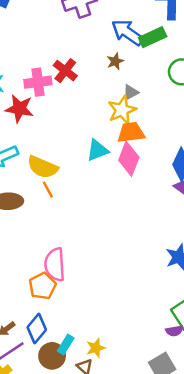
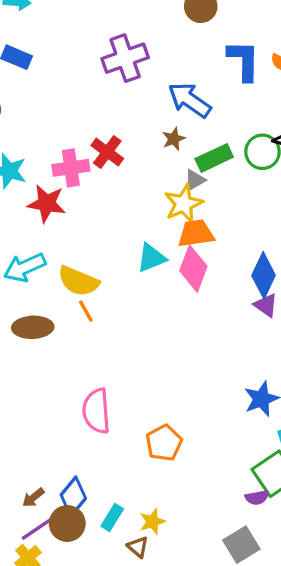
green rectangle: (153, 37) -> (214, 158), moved
orange pentagon: (43, 286) -> (164, 443), moved
brown circle: (52, 356) -> (67, 523), moved

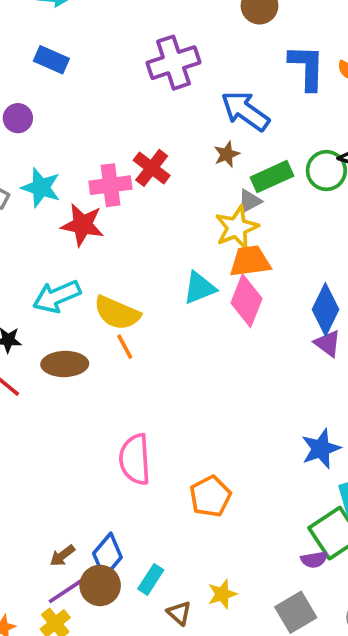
yellow star: (152, 522) -> (222, 594), moved

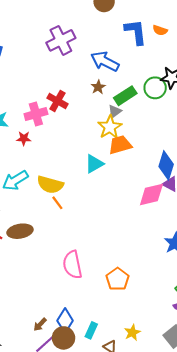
red star: (83, 225) -> (24, 138), size x0.6
pink diamond: (247, 301) -> (151, 195), moved, turned 64
brown ellipse: (65, 364) -> (20, 231), moved

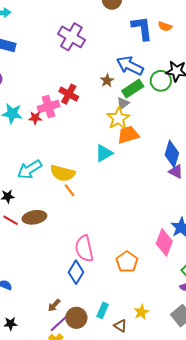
purple cross: (61, 40) -> (71, 37), turned -32
blue arrow: (105, 61) -> (130, 66), moved
red star: (24, 138) -> (35, 118), moved
pink diamond: (151, 195) -> (164, 242), moved, turned -56
blue diamond: (65, 321) -> (76, 272), moved

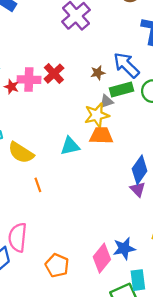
orange line: (69, 190) -> (38, 185), moved
orange pentagon: (127, 262) -> (57, 265), turned -30

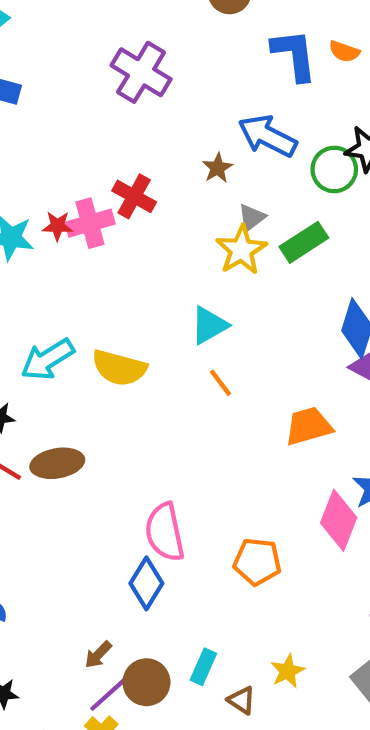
red star: (11, 87) -> (57, 226), moved
green rectangle: (121, 89) -> (304, 242), moved
orange trapezoid: (101, 136) -> (309, 426), moved
orange line: (38, 185) -> (220, 383), moved

